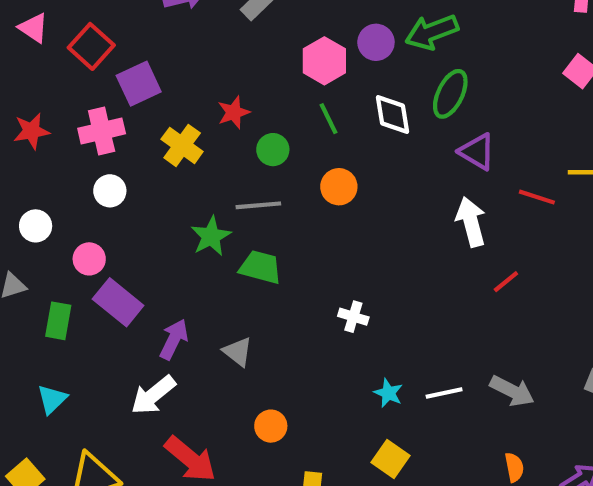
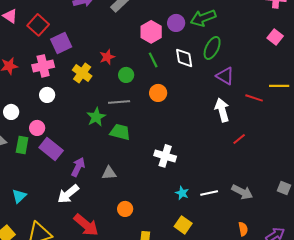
white cross: (353, 317) -> (165, 156), size x1.5
green rectangle: (58, 321) -> (22, 145), moved
gray triangle: (238, 352) -> (109, 173), turned -42

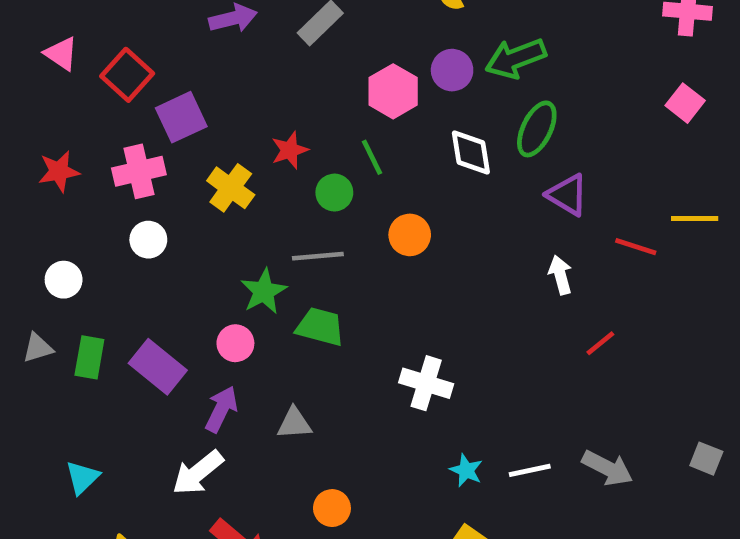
green line: (153, 60) -> (372, 157), moved
white arrow: (222, 110) -> (560, 275), size x0.7
pink circle: (37, 128) -> (235, 343), moved

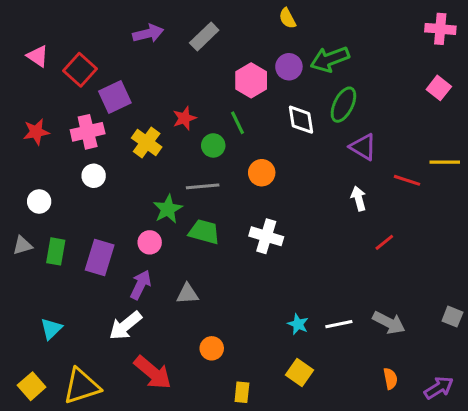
purple rectangle: (158, 367) -> (100, 258), turned 68
white cross: (426, 383) -> (266, 236), moved

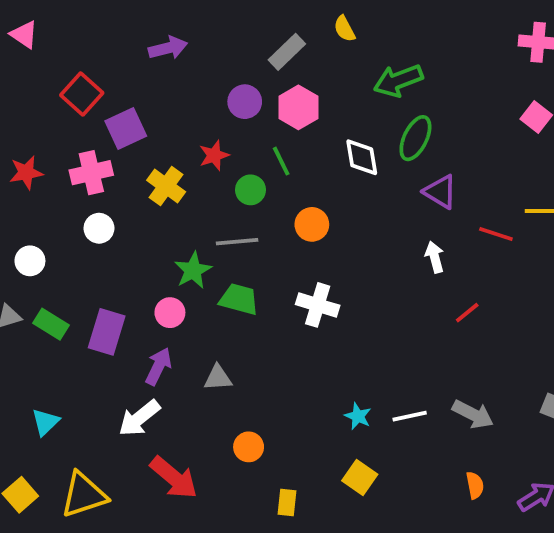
gray rectangle: (204, 36) -> (287, 52), moved
pink triangle: (38, 56) -> (24, 35), moved
purple circle: (289, 67) -> (245, 102), moved
green rectangle: (56, 251) -> (51, 324), turned -68

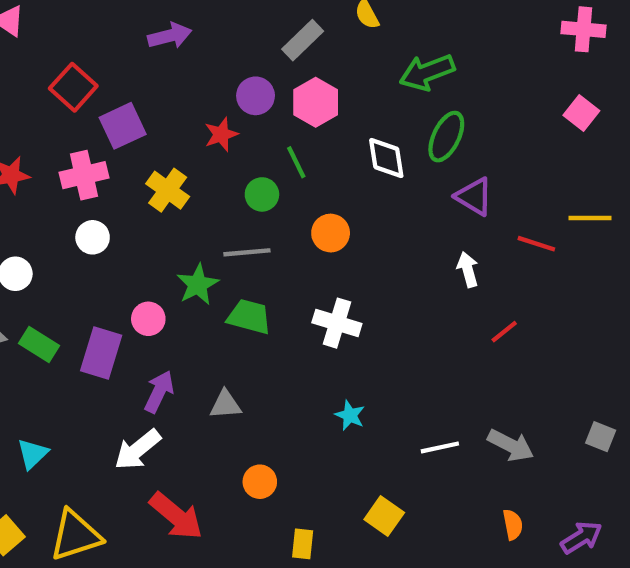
red star: (214, 155) -> (221, 134), moved
pink circle: (170, 313) -> (148, 319), moved
cyan star: (358, 416) -> (350, 415), moved

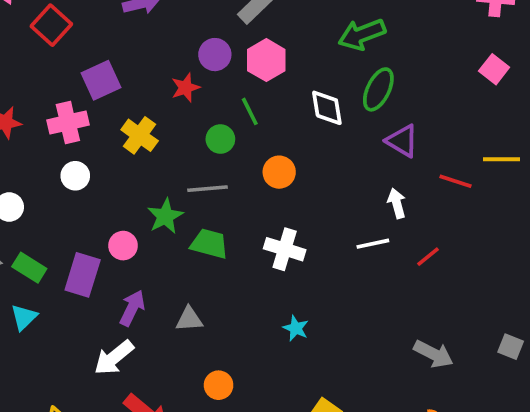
red square: (73, 87) -> (51, 25), moved
white line: (440, 447) -> (373, 244), moved
cyan triangle: (33, 454) -> (24, 317), moved

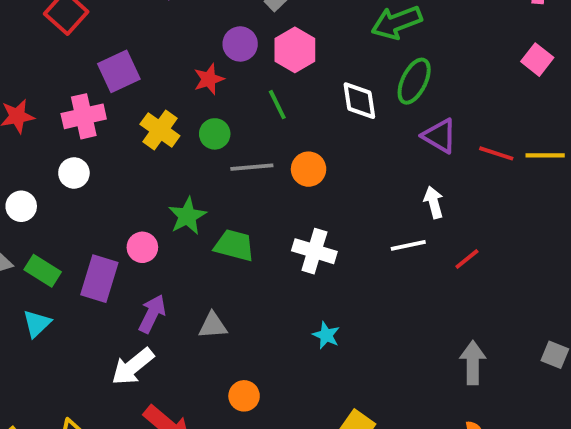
green circle: (220, 139) -> (215, 134), moved
white circle: (75, 176) -> (74, 173), moved
red line: (456, 181) -> (496, 153), moved
gray line: (208, 189) -> (252, 167), moved
gray arrow: (433, 354) -> (473, 363), turned -117

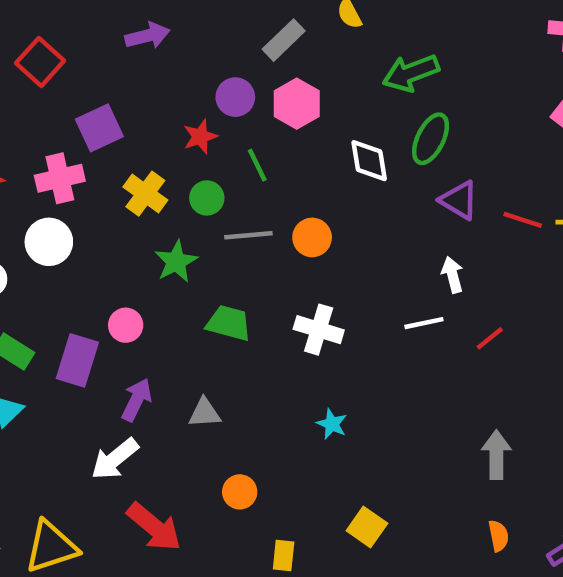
green line: (277, 105) -> (257, 165), moved
white circle: (74, 173) -> (49, 242), size x1.4
green star: (187, 216) -> (176, 262), moved

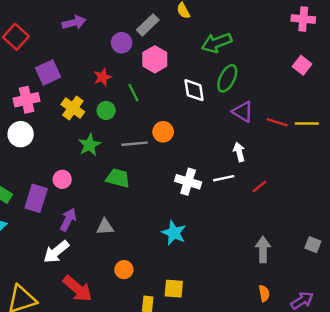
purple circle: (235, 97) -> (122, 43), moved
gray line: (248, 235) -> (135, 144), moved
white cross: (319, 330) -> (188, 182), moved
cyan star: (332, 424) -> (174, 233), size x1.5
yellow square: (367, 527) -> (174, 289), moved, turned -30

